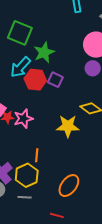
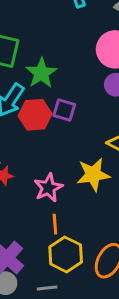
pink star: (23, 119) -> (48, 188), moved
yellow hexagon: (27, 175) -> (66, 254), moved

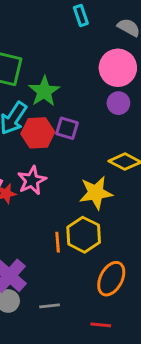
pink star: (48, 188) -> (32, 180), moved
yellow hexagon: (66, 254) -> (84, 235), moved

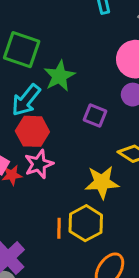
purple square: (67, 128) -> (95, 116), moved
red hexagon: (38, 133) -> (32, 131), moved

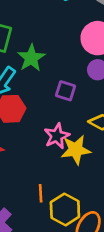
pink star: (39, 164) -> (57, 136), moved
yellow hexagon: (86, 223) -> (65, 209), moved

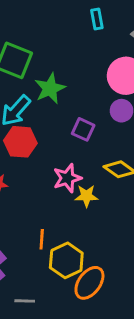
yellow star: (76, 150) -> (86, 196), size x0.7

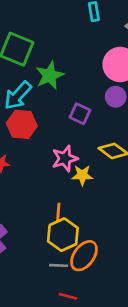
orange line: (42, 239) -> (58, 212), moved
gray line: (25, 301) -> (59, 265), moved

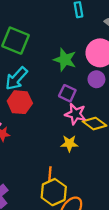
green star: (50, 75) -> (65, 60), moved, turned -30
pink star: (65, 159) -> (75, 114), moved, turned 30

